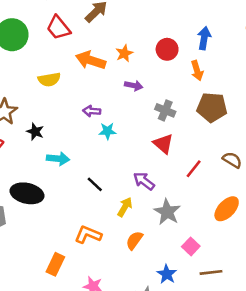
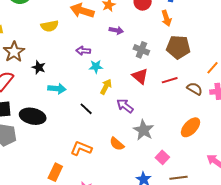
red line: (194, 169) -> (170, 80), moved, turned 35
yellow arrow: (125, 207) -> (106, 87), moved
orange semicircle: (134, 240) -> (117, 144), moved, turned -84

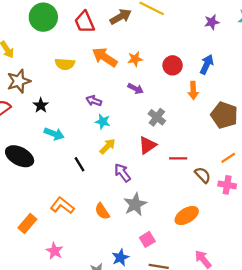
brown pentagon: (178, 47) -> (224, 115), moved
red triangle: (140, 76) -> (148, 145), turned 30

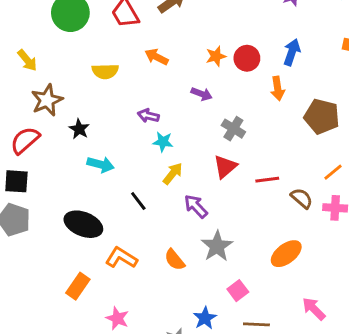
orange arrow: (105, 57) -> (157, 57), size x0.7
orange star: (135, 59) -> (216, 56), moved
black ellipse: (20, 156) -> (83, 224), moved

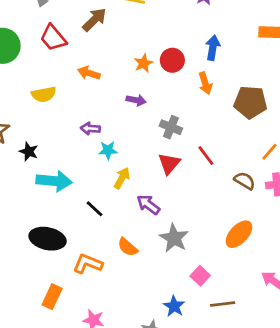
cyan arrow: (101, 164) -> (54, 181), size x1.4
red line: (267, 180) -> (206, 156), moved, turned 70
orange semicircle: (175, 260) -> (128, 247), moved

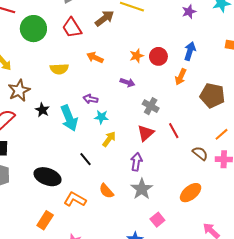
orange arrow: (205, 83) -> (181, 77), turned 35
cyan arrow: (54, 181) -> (69, 118), moved, turned 55
purple arrow: (148, 205) -> (136, 162), moved, turned 54

